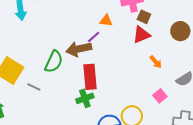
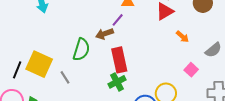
brown arrow: (79, 49) -> (105, 34), size x0.7
gray line: (34, 87) -> (65, 77), turned 40

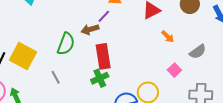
gray line: (65, 77) -> (56, 77), moved

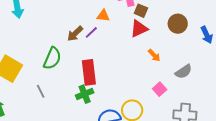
brown arrow: (90, 29) -> (75, 34), moved, turned -30

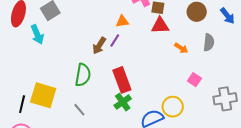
red triangle: (139, 29) -> (160, 26), turned 36
gray semicircle: (184, 72) -> (209, 42), moved, turned -36

